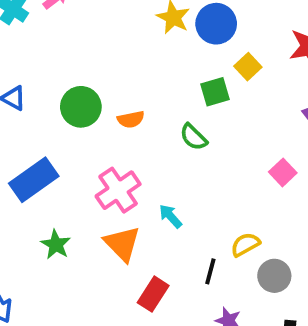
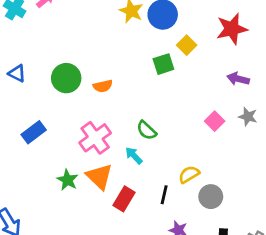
green semicircle: (193, 137) -> (147, 130), moved
blue rectangle: (34, 180) -> (34, 132), size x0.7
green star: (56, 245) -> (68, 180), moved
red rectangle: (153, 294) -> (124, 199), moved

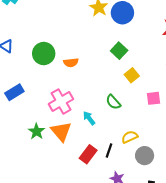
yellow square: (187, 45) -> (132, 75), moved
green square: (163, 64) -> (119, 51), turned -35
pink square: (215, 121) -> (153, 98), turned 32
green semicircle: (147, 130) -> (113, 102), moved
red rectangle: (124, 199) -> (88, 154), moved

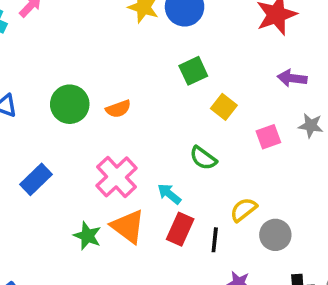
green square: (119, 51) -> (193, 71), turned 35
red rectangle: (88, 154) -> (180, 229), moved

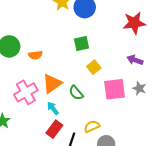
pink square: (268, 137) -> (115, 89), size x1.6
orange triangle: (128, 226) -> (52, 84), moved, turned 35

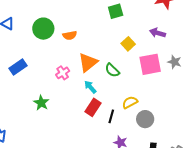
green square: (81, 44) -> (116, 11), moved
purple arrow: (135, 60) -> (158, 33), moved
pink cross: (26, 92) -> (63, 73), size x0.6

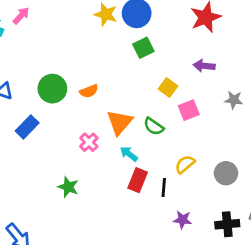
pink square: (150, 64) -> (189, 110), moved, size x0.7
blue rectangle: (18, 67) -> (27, 127), moved
gray circle: (145, 119) -> (226, 173), moved

